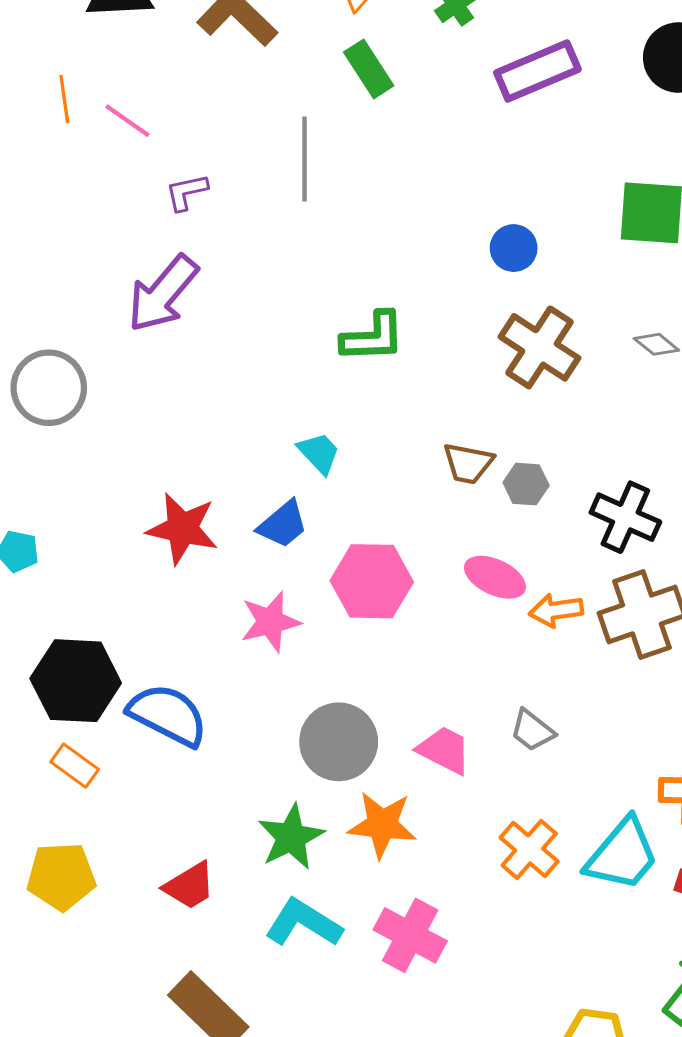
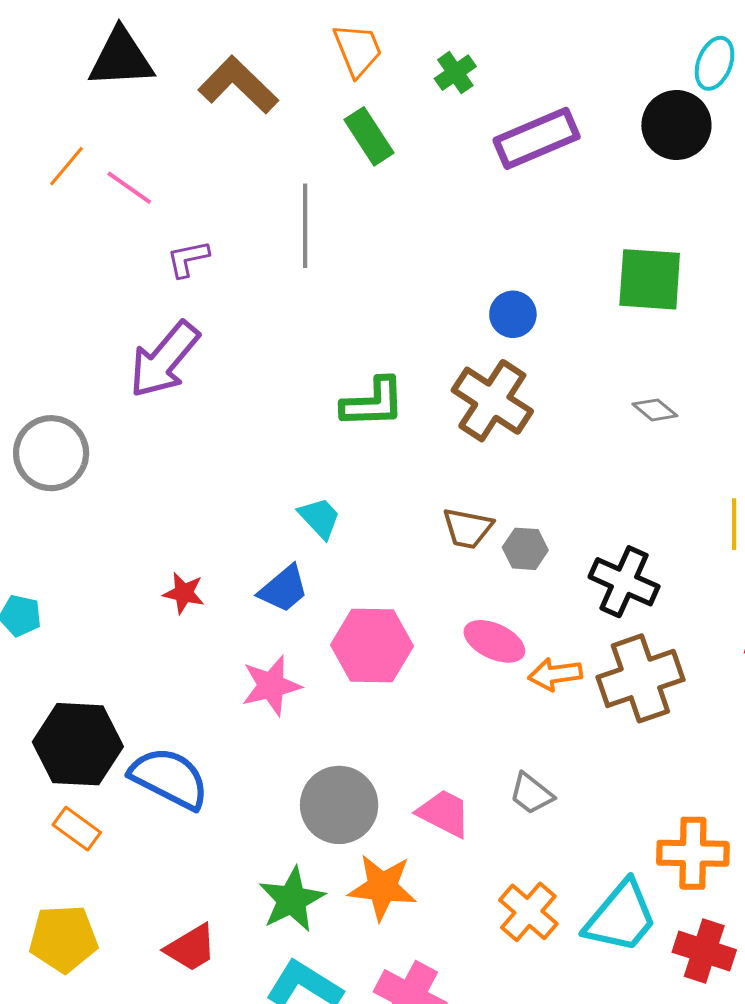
orange line: (64, 99) -> (67, 166), turned 48
brown cross: (539, 347) -> (492, 401), moved
red star: (182, 529) -> (184, 593), size x0.6

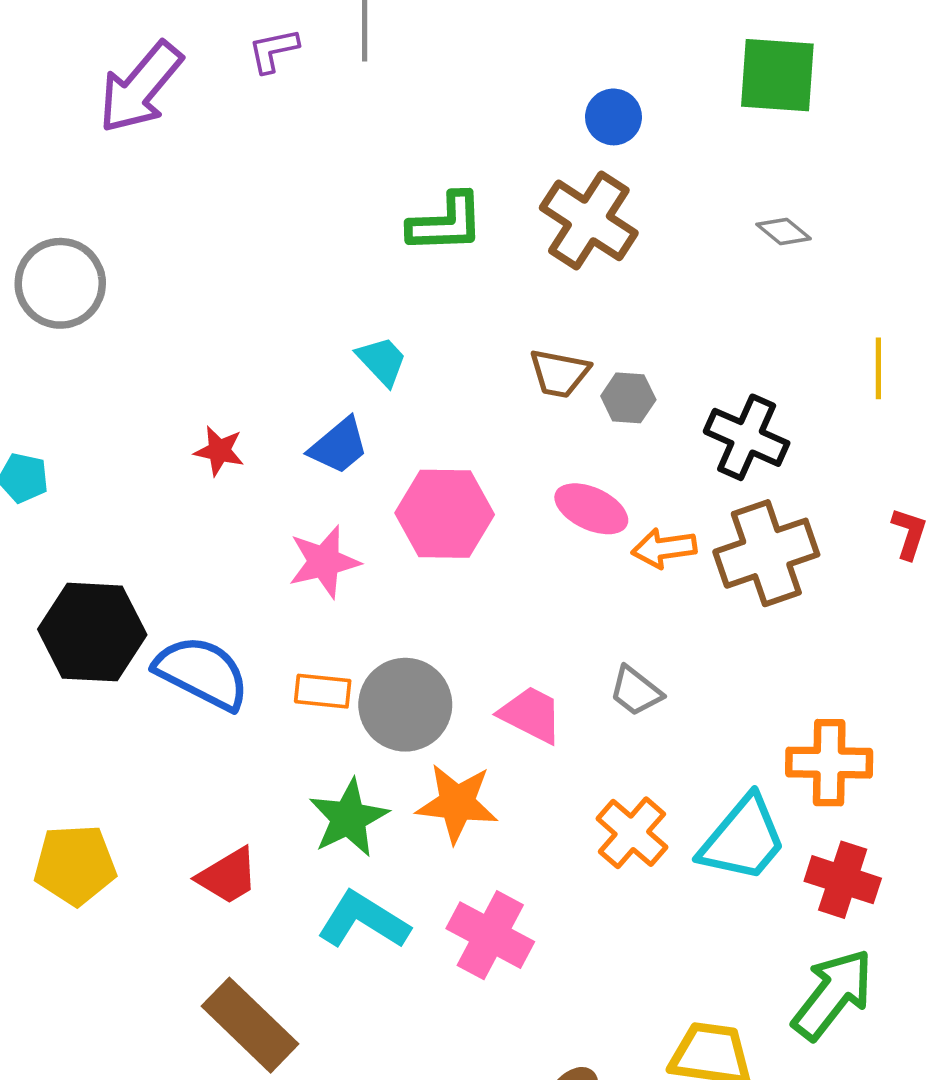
purple L-shape: (188, 259) -> (273, 50), moved
purple arrow: (164, 360) -> (140, 87), moved
orange rectangle: (77, 829) -> (323, 691), moved, turned -30

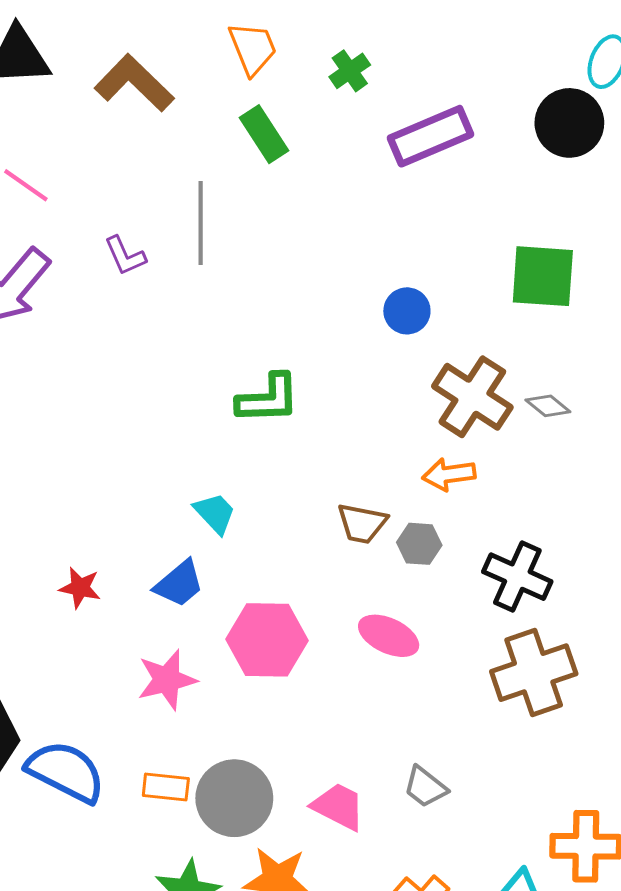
purple L-shape: (273, 50) -> (125, 256), turned -102
brown cross: (589, 220) -> (472, 397), moved
orange arrow: (664, 548) -> (449, 474), moved

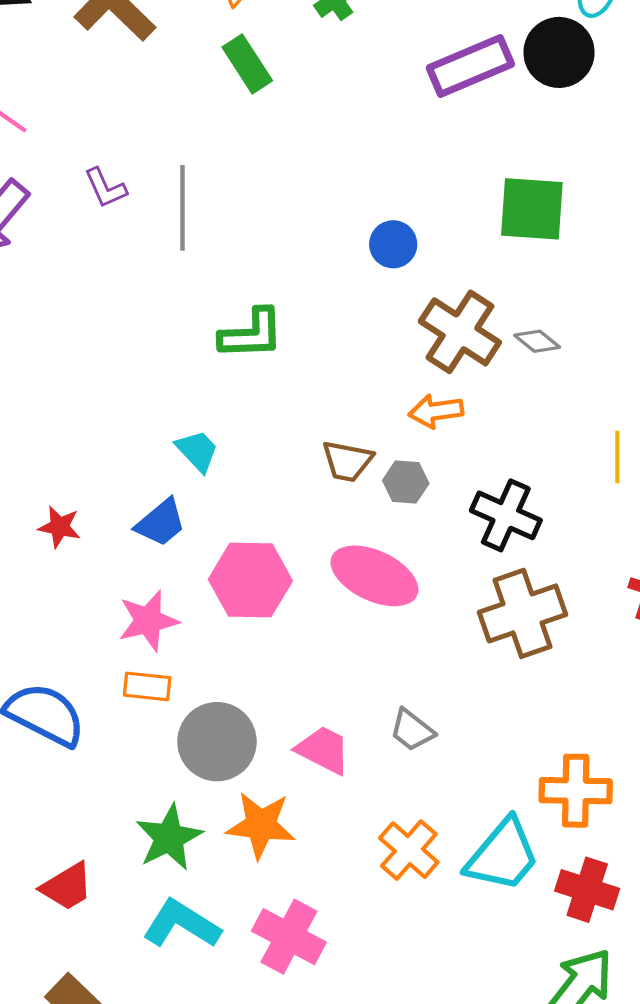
purple rectangle: (430, 136) -> (470, 66), moved
gray line: (201, 223) -> (183, 208), moved
pink ellipse: (389, 636) -> (374, 576), size x1.4
orange rectangle: (166, 787) -> (147, 686), moved

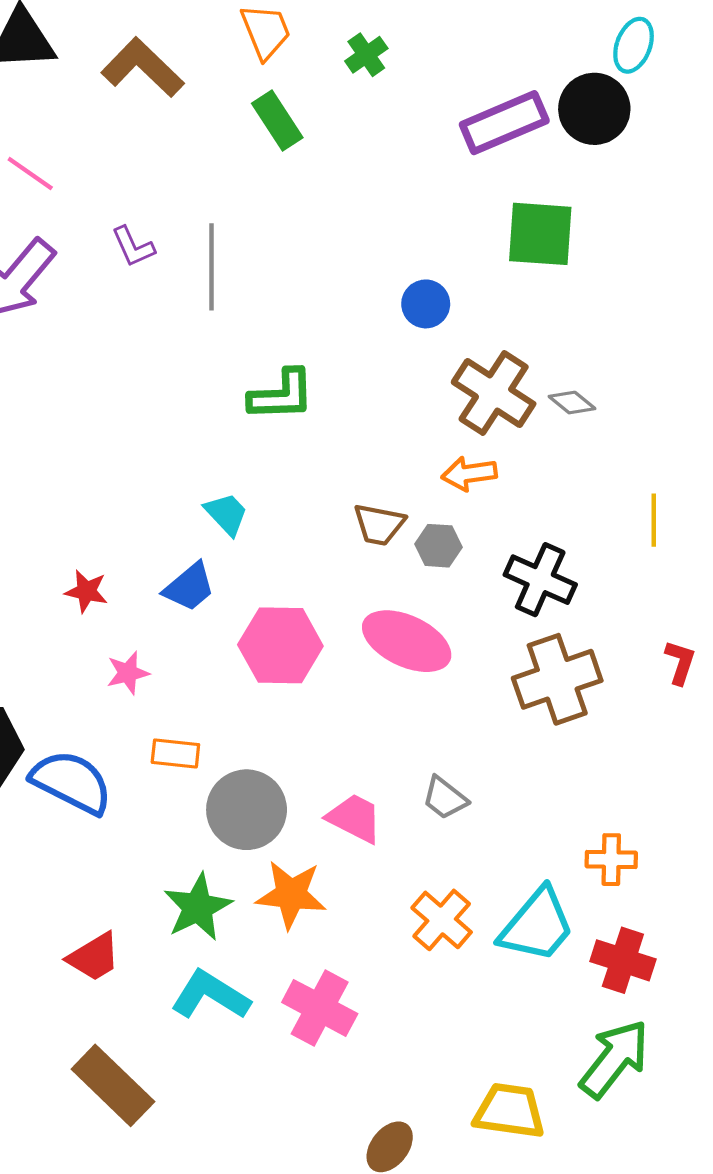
green square: (532, 209) -> (540, 234), moved
pink star: (148, 621) -> (128, 673), moved, size x0.7
orange cross: (576, 791) -> (611, 860), size x0.7

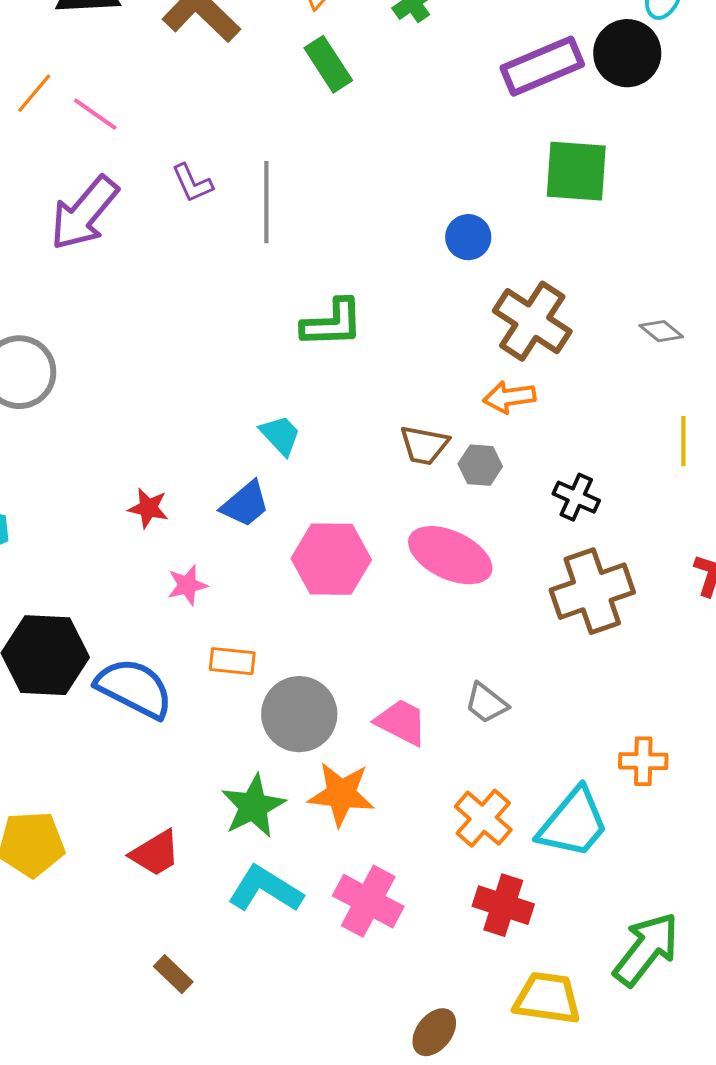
gray diamond: (572, 403) -> (661, 331), moved
black cross: (540, 580) -> (576, 497), size x0.7
red cross: (623, 960) -> (503, 905), moved
brown rectangle: (113, 1085) -> (173, 974), size x0.5

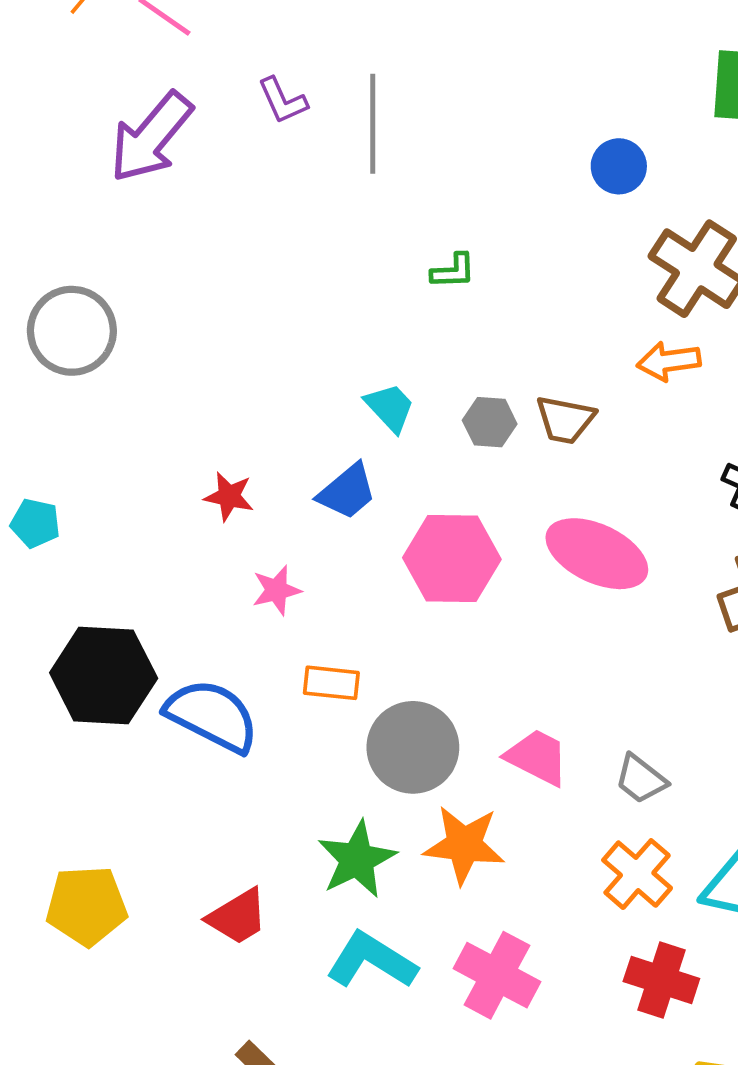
green L-shape: (332, 323) -> (453, 271), size x0.6
gray hexagon: (480, 465) -> (490, 422), moved
gray trapezoid: (486, 703) -> (641, 779), moved

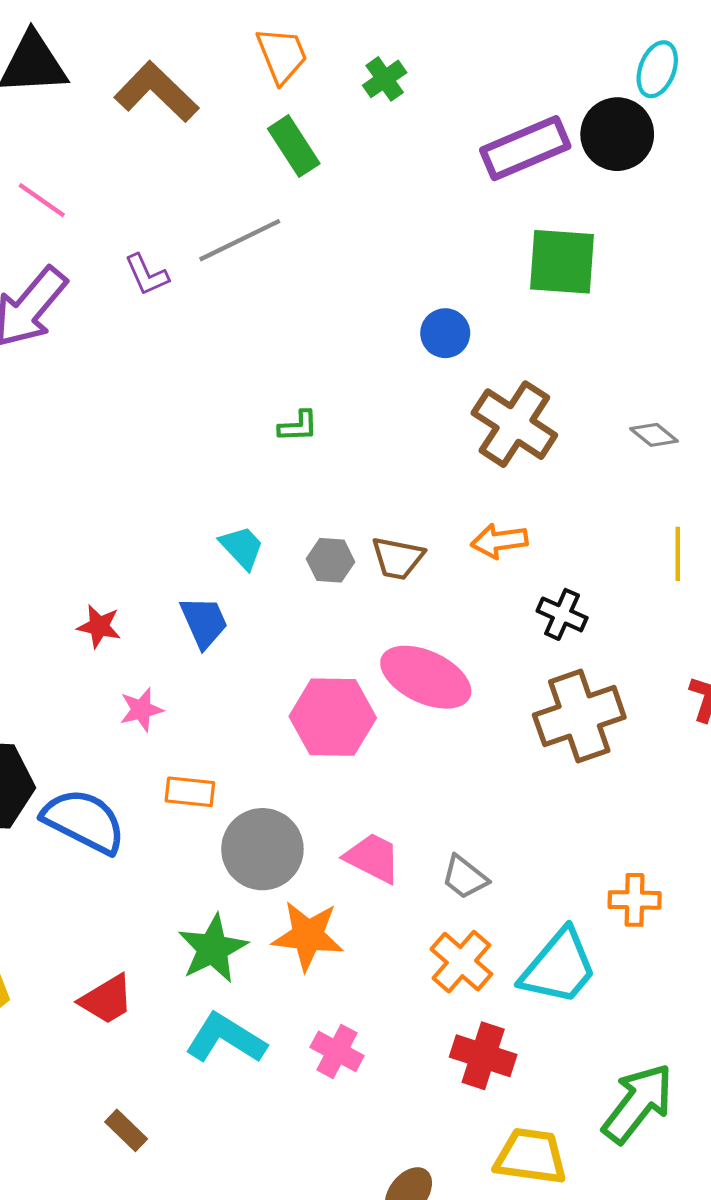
gray line: (373, 124) -> (240, 240), moved, turned 64
orange arrow: (669, 361) -> (499, 541), moved
blue trapezoid: (347, 492) -> (204, 622), turned -74
pink hexagon: (452, 559) -> (333, 717), moved
pink cross: (497, 975) -> (337, 1051), size x0.7

